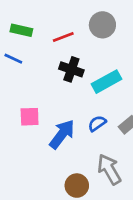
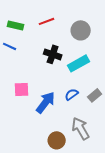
gray circle: (102, 25) -> (81, 30), moved
red line: (63, 37) -> (47, 21), moved

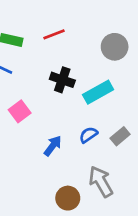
gray circle: (81, 30) -> (115, 47), moved
pink square: (22, 89) -> (20, 111), moved, turned -35
blue arrow: (46, 102) -> (53, 146), size x0.7

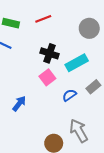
pink square: (20, 111) -> (47, 77), moved
gray rectangle: (120, 136) -> (93, 87), moved
blue arrow: (53, 146) -> (19, 104), moved

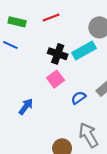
cyan rectangle: (77, 63) -> (84, 50), moved

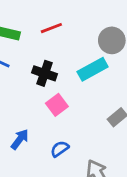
black cross: (58, 54) -> (45, 73), moved
blue semicircle: (79, 98) -> (60, 149), moved

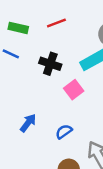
pink square: (57, 105) -> (74, 90), moved

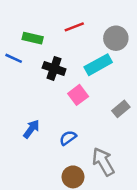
red line: (56, 23) -> (74, 27), moved
green rectangle: (18, 28) -> (33, 38), moved

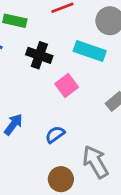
cyan rectangle: (98, 65) -> (90, 51), turned 48

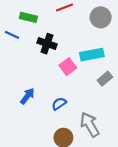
cyan rectangle: (90, 51) -> (92, 55), moved, turned -30

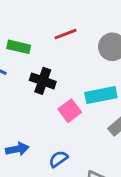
blue arrow: (27, 96) -> (17, 149), turned 42

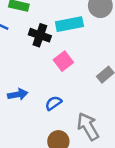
cyan rectangle: (101, 95) -> (69, 24), moved

